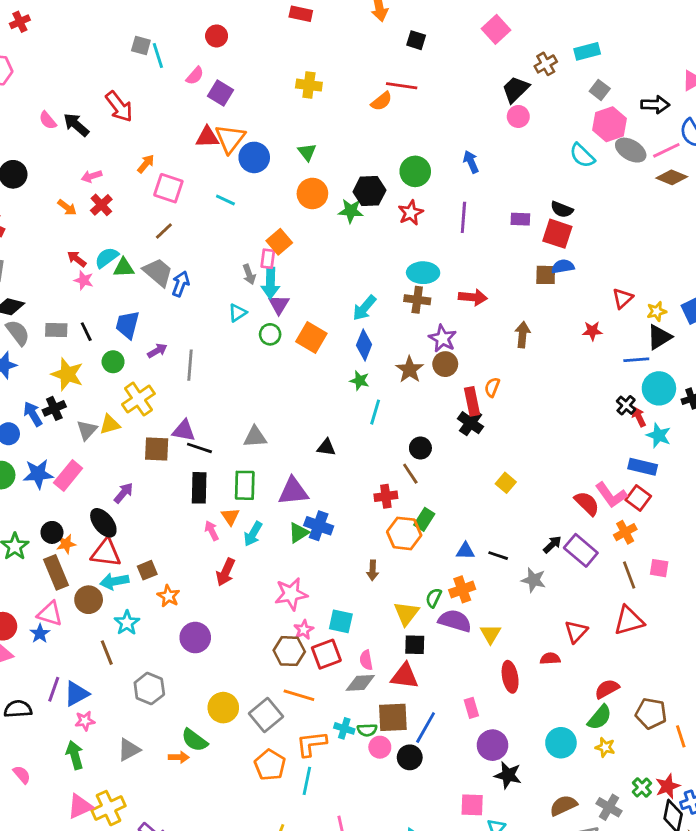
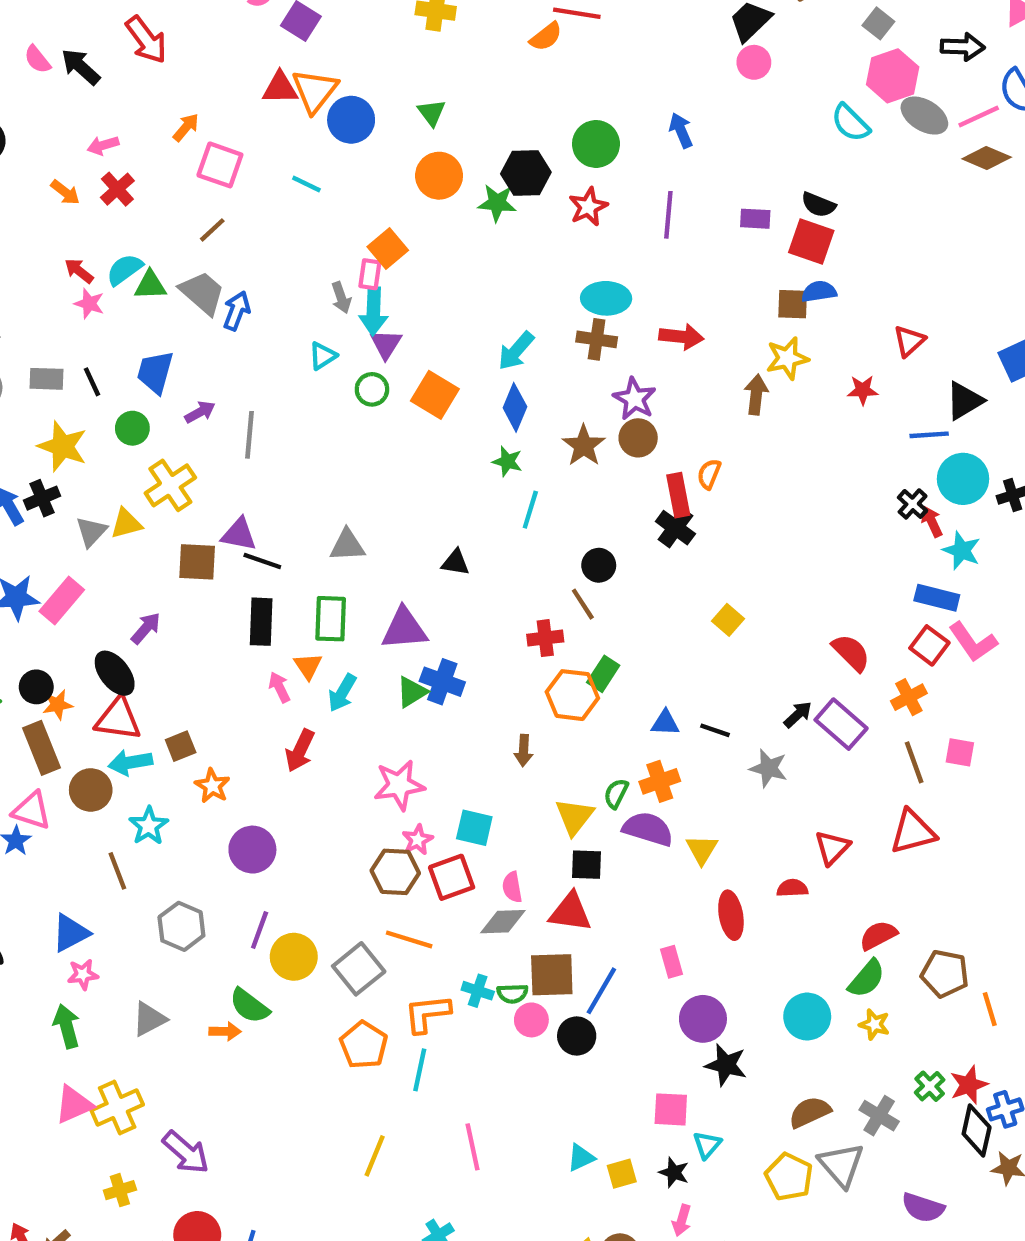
yellow star: (657, 311) -> (787, 358), moved, size x1.4
pink L-shape: (611, 495) -> (973, 642), moved
purple line: (54, 689) -> (260, 930), moved

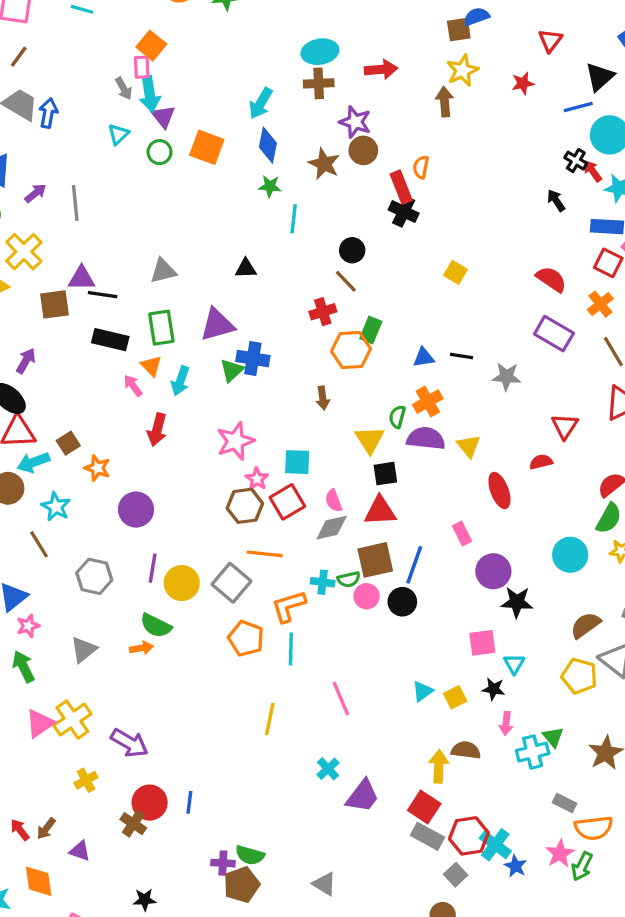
black rectangle: (261, 622) -> (110, 340), turned -68
black arrow: (798, 715) -> (556, 200), moved, turned -70

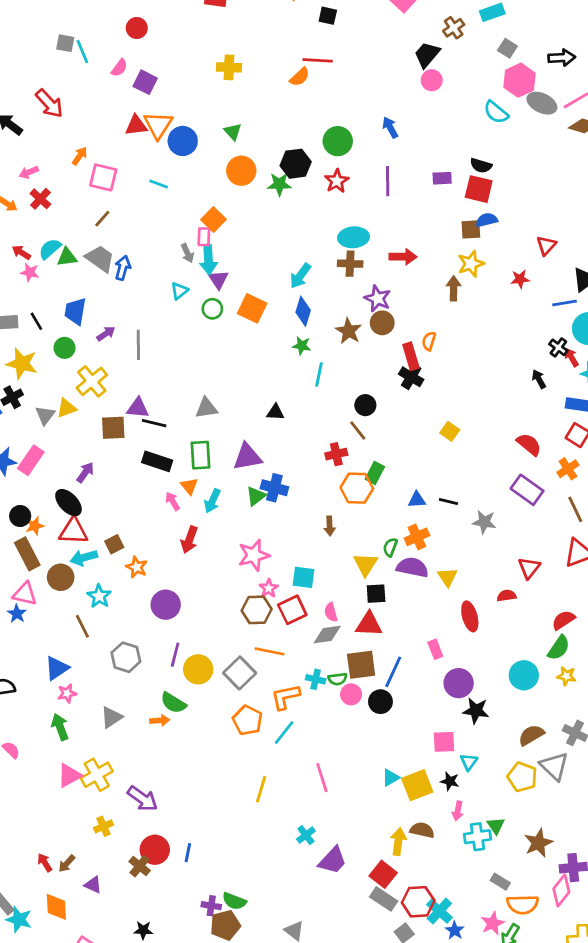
cyan line: (291, 649) -> (284, 733), turned 32
yellow square: (455, 697) -> (417, 785), size x1.6

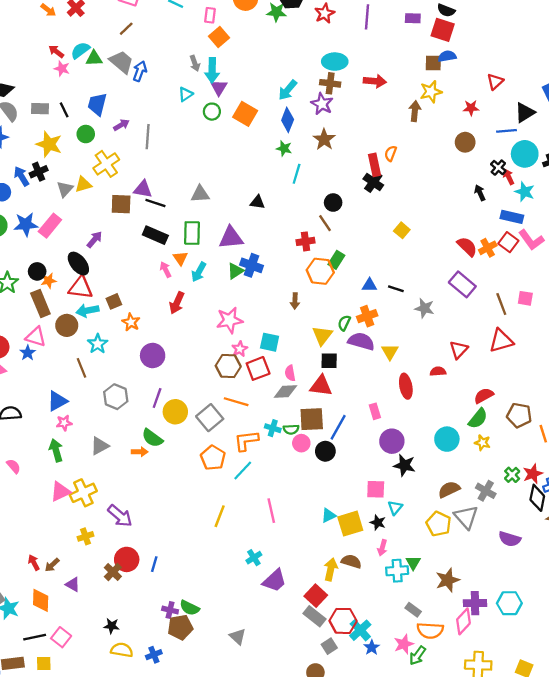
pink rectangle: (204, 237) -> (210, 15), moved
purple star: (378, 299) -> (322, 104), moved
brown circle: (382, 323) -> (465, 142), moved
orange cross: (568, 469) -> (488, 248), moved

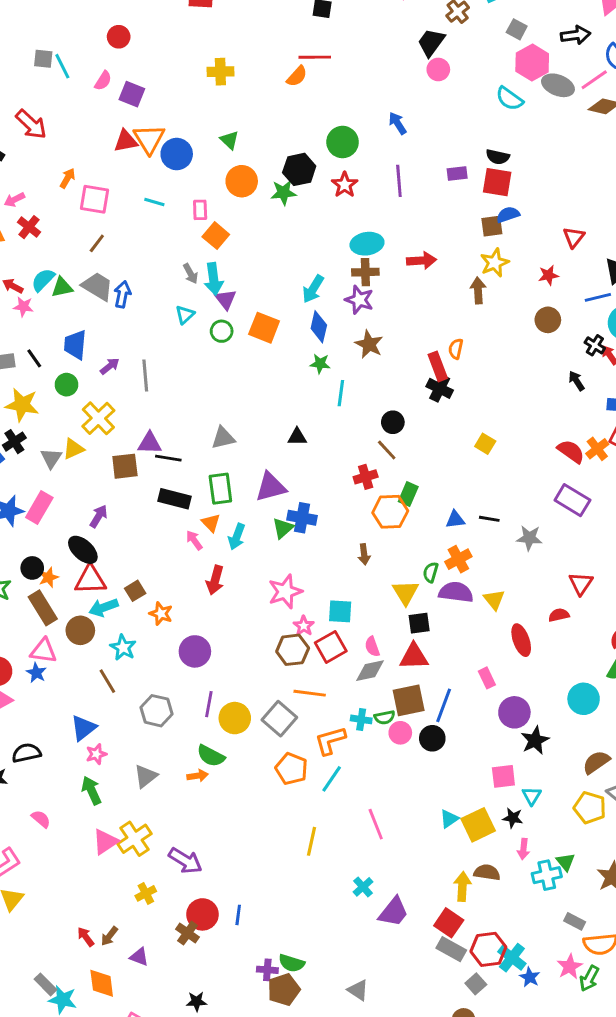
black star: (404, 465) -> (535, 740), turned -30

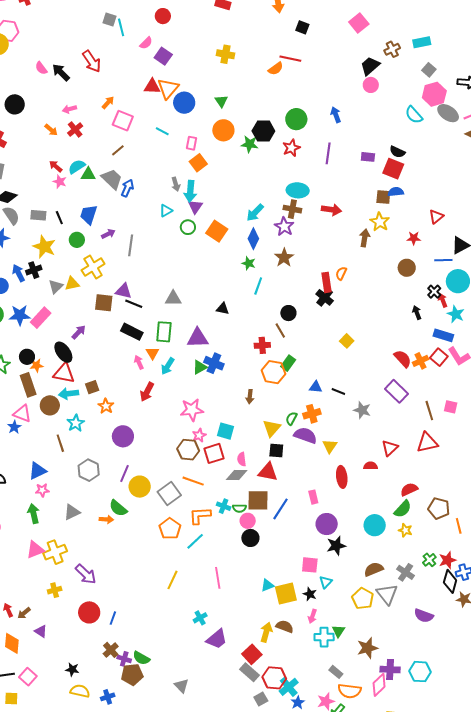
yellow star: (495, 263) -> (380, 222), turned -30
black circle: (432, 738) -> (250, 538), moved
brown cross: (188, 933) -> (111, 650), moved

